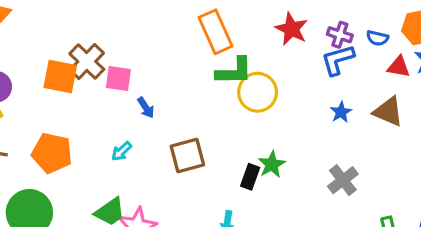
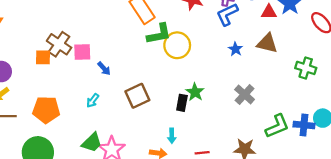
orange square: (60, 77) -> (43, 57), size x0.7

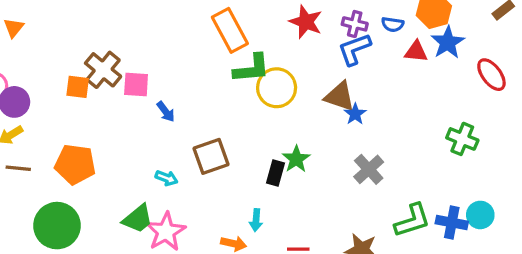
brown triangle: (267, 43) -> (340, 96), moved
blue star: (235, 49) -> (355, 114), moved
cyan arrow: (93, 101) -> (167, 178), moved, turned -112

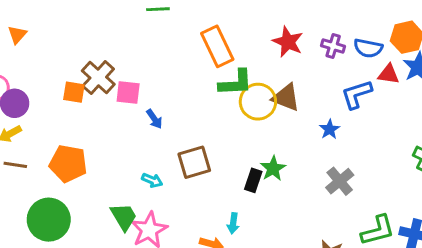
blue semicircle: (393, 24) -> (368, 48), size x1.4
blue L-shape: (354, 49) -> (357, 94), moved
brown triangle: (340, 96) -> (286, 97), moved
green trapezoid: (138, 219) -> (124, 217), turned -84

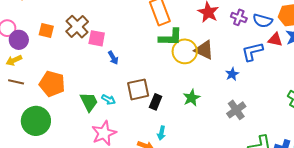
orange square: (74, 92) -> (46, 30), moved
black rectangle: (253, 180) -> (156, 102), moved
green trapezoid: (124, 217) -> (89, 102), moved

